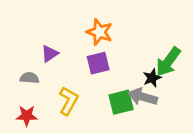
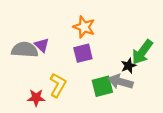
purple triangle: (50, 54) -> (42, 45), turned -42
gray semicircle: (29, 78) -> (25, 50), moved, size x1.6
red star: (27, 116) -> (36, 98), moved

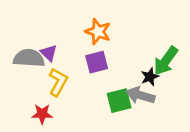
yellow L-shape: (58, 85) -> (58, 82), moved

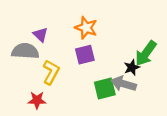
purple triangle: (49, 53) -> (40, 35), moved

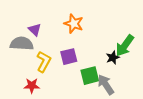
purple square: (85, 55) -> (69, 57), moved
gray arrow: (124, 84) -> (106, 85), moved, turned 40

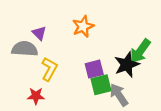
orange star: (74, 24) -> (83, 26), turned 30
purple square: (69, 57) -> (94, 69), moved
black star: (113, 58) -> (127, 65), size x1.6

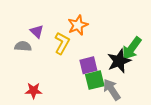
gray semicircle: (25, 49) -> (23, 46), size x0.7
yellow L-shape: (49, 69) -> (62, 43), moved

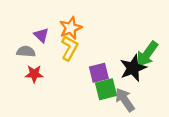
orange star: (78, 25) -> (71, 28), moved
red star: (34, 91) -> (34, 74), moved

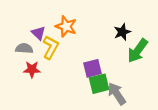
orange star: (71, 28) -> (66, 26), turned -30
yellow L-shape: (69, 48) -> (51, 47), moved
black star: (133, 68) -> (122, 32), moved, size x0.7

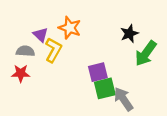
red star: (32, 69) -> (21, 73), moved

